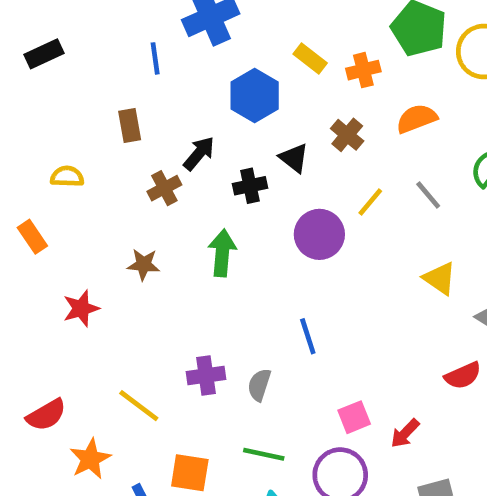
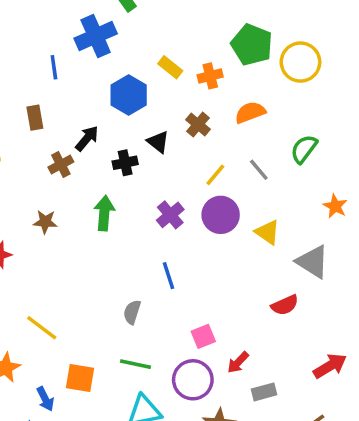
purple circle: (319, 234) -> (221, 215), moved
purple cross: (206, 376) -> (170, 215), moved, turned -32
red arrow: (405, 433) -> (238, 362), moved

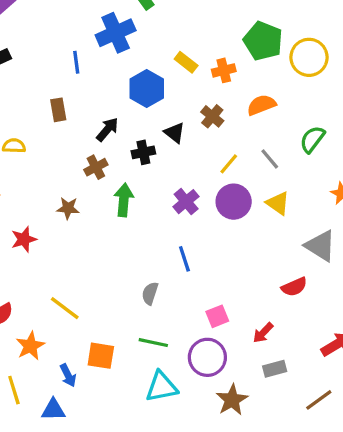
brown cross: (61, 164) -> (96, 167), moved
yellow triangle: (267, 232) -> (278, 203), moved
red arrow: (238, 362) -> (263, 333), moved

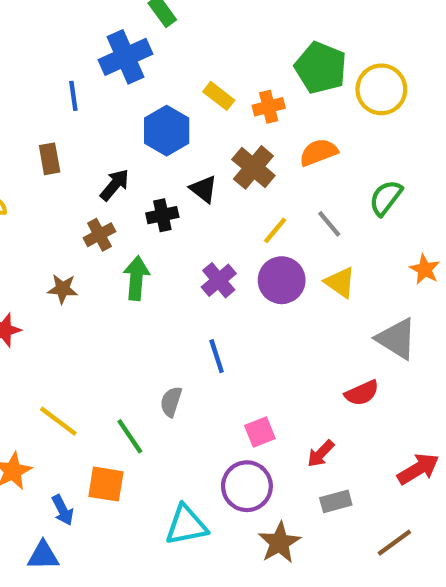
brown cross: (212, 116) -> (253, 167), size x1.4
green line: (153, 343) -> (130, 436), moved, turned 44

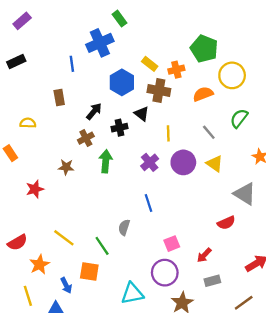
yellow circle: (381, 89) -> (232, 75), moved
brown cross: (253, 167) -> (159, 90), moved, turned -30
yellow line: (275, 230) -> (168, 133), moved, turned -42

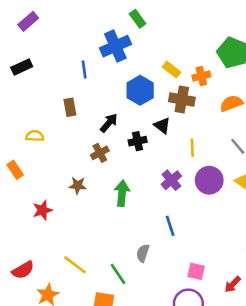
green arrow: (106, 161) -> (122, 193), moved
pink square: (172, 244) -> (196, 271), turned 35

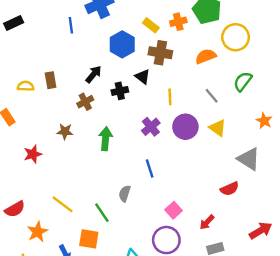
orange cross: (201, 76) -> (178, 22), moved
brown rectangle: (70, 107) -> (51, 80), moved
pink square: (196, 271) -> (174, 210), turned 35

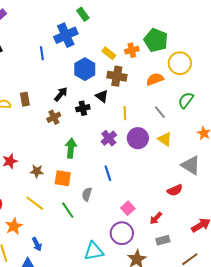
brown star: (65, 131) -> (37, 171), moved
orange square: (89, 239) -> (63, 178), moved

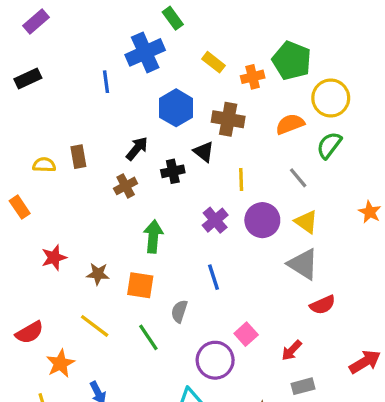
yellow rectangle: (109, 53) -> (213, 62), moved
green semicircle: (186, 100) -> (329, 145), moved
gray triangle: (191, 165) -> (303, 264), moved
purple circle: (122, 233) -> (215, 360), moved

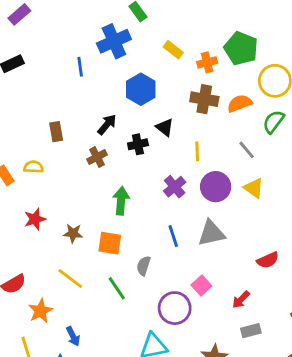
brown cross: (228, 119) -> (204, 99), moved
yellow semicircle: (44, 165) -> (33, 167), moved
gray triangle: (303, 264) -> (211, 233), moved, turned -44

